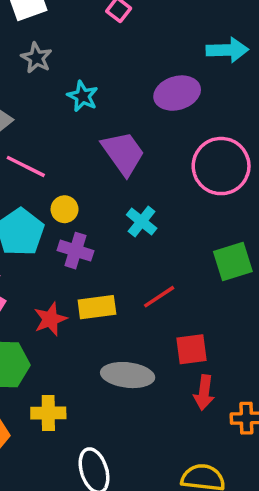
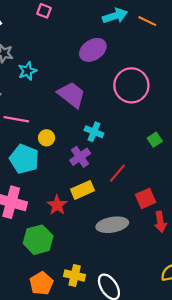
cyan star: (83, 96) -> (27, 71), moved, turned -30
purple cross: (75, 251) -> (80, 157), moved, turned -36
green square: (233, 262) -> (155, 140), size x0.6
yellow cross: (48, 413) -> (75, 275), moved, turned 30

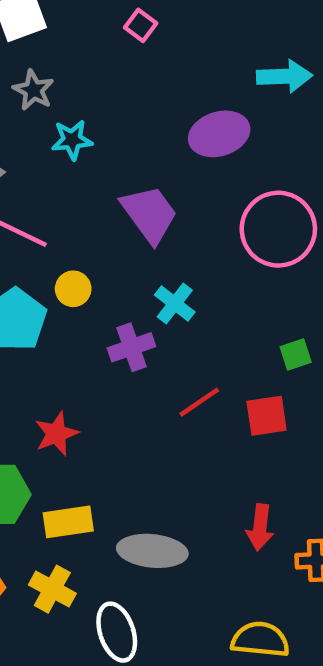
yellow rectangle: (82, 190) -> (68, 522), moved
red square: (146, 198) -> (267, 416), moved
gray ellipse: (112, 225) -> (152, 551), moved

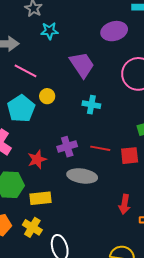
cyan cross: (175, 304) -> (91, 105), turned -30
purple cross: (131, 347) -> (67, 147), moved
red line: (199, 402) -> (100, 148), turned 42
gray ellipse: (152, 551) -> (82, 176), moved

